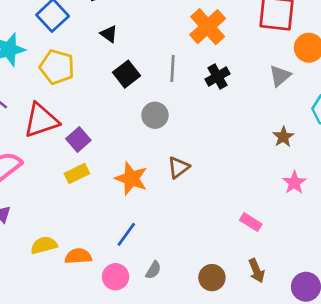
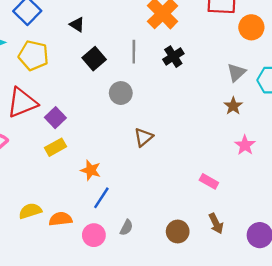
gray triangle: (280, 76) -> (236, 72), moved
orange star: (131, 178) -> (91, 170), moved, size x0.7

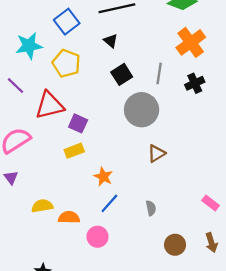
gray circle: (121, 93) -> (142, 110), size x1.6
purple square: (55, 118) -> (78, 123), turned -30
gray semicircle: (126, 228) -> (151, 208), moved, turned -48

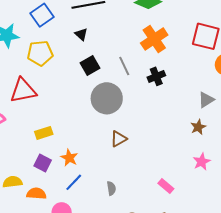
yellow pentagon: (66, 63) -> (40, 53), turned -30
gray line: (159, 73) -> (124, 66), turned -36
purple square: (78, 123) -> (43, 163), moved

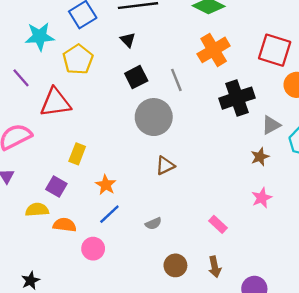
yellow pentagon: (40, 53) -> (78, 59), turned -30
black cross: (156, 76) -> (237, 98), moved, size x1.6
yellow rectangle: (44, 133) -> (77, 154), turned -54
purple square: (43, 163) -> (56, 186), moved
gray semicircle: (111, 188) -> (153, 224), turned 72

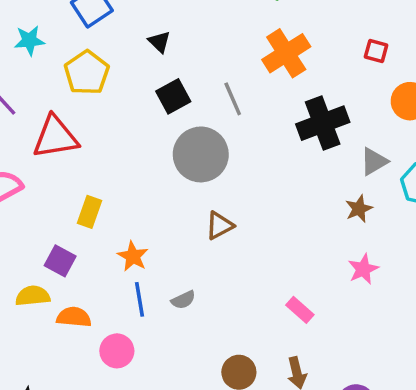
cyan star: (40, 36) -> (29, 41), size x0.7
red square: (275, 50) -> (376, 51), size x0.5
blue line: (109, 214) -> (139, 299), turned -55
gray semicircle: (153, 224) -> (183, 300), moved

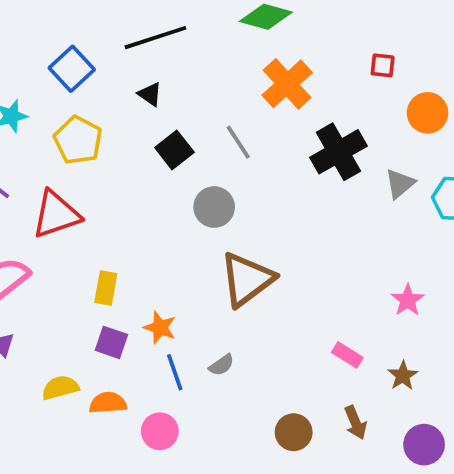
gray circle: (201, 154) -> (214, 207), size x0.7
brown star: (359, 209) -> (403, 376), moved
brown triangle: (220, 226) -> (247, 279), size x1.8
purple square: (60, 261) -> (111, 342), moved

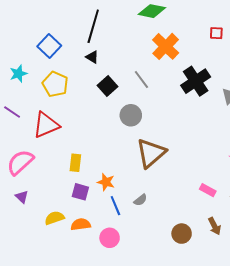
black line: (155, 38) -> (93, 26), turned -52

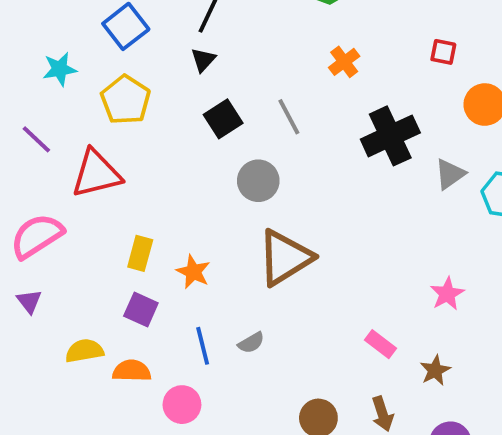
orange cross: (166, 46) -> (344, 62), size x0.6
black triangle: (92, 57) -> (203, 60), turned 32
orange star: (106, 182) -> (193, 272), moved

